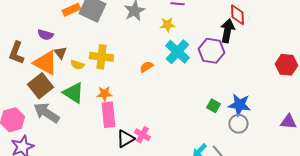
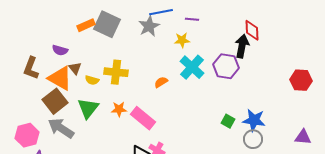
green triangle: (73, 93) -> (88, 108), turned 35
pink rectangle: (108, 115) -> (143, 118), moved, turned -45

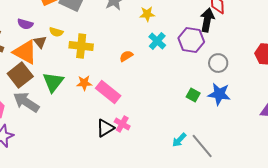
cyan cross: (192, 67) -> (157, 41), size x0.7
yellow semicircle: (92, 80) -> (56, 32), moved
gray circle: (253, 139) -> (218, 63), moved

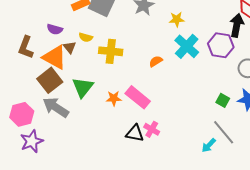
cyan cross: (157, 41) -> (187, 46), size x1.4
orange star: (84, 83) -> (114, 98), moved
black triangle: (105, 128) -> (135, 133), turned 42
gray line: (202, 146) -> (224, 132), moved

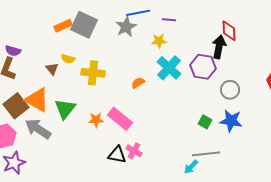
purple semicircle: (55, 29) -> (13, 51), moved
orange triangle: (55, 57) -> (37, 100), moved
brown square: (50, 80) -> (16, 106), moved
gray line: (224, 132) -> (206, 154), turned -56

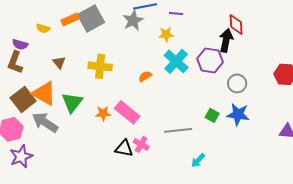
gray square: (84, 25) -> (91, 18), turned 36
yellow semicircle: (68, 59) -> (43, 28), moved
gray line: (206, 154) -> (178, 130), moved

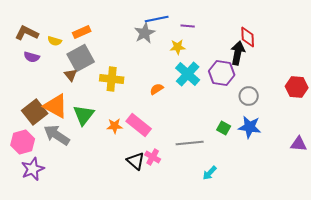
gray square: (91, 18) -> (81, 58), moved
brown L-shape: (15, 62) -> (27, 33), moved, turned 95
black triangle: (124, 148) -> (136, 161), turned 30

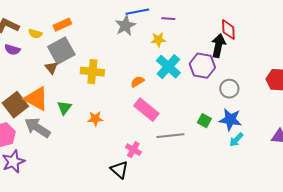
green triangle: (84, 115) -> (64, 108), size x0.7
pink rectangle: (139, 125) -> (146, 110), moved
black triangle: (136, 161) -> (119, 170), moved
cyan arrow: (210, 173) -> (236, 140), moved

